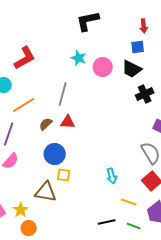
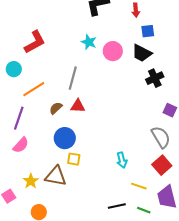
red arrow: (144, 26) -> (136, 10), moved
yellow star: (21, 210) -> (31, 181), moved

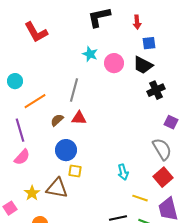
red L-shape: (35, 42) -> (36, 32), moved, turned 90
purple line: (19, 118) -> (20, 130), turned -35

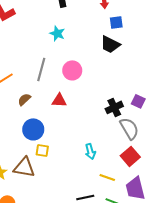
pink circle: (114, 63) -> (72, 70), moved
black cross: (156, 90) -> (114, 107), moved
red triangle: (79, 118) -> (59, 100), moved

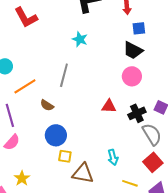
pink circle: (72, 70) -> (132, 76), moved
brown semicircle: (24, 99) -> (47, 105), turned -104
red triangle: (59, 100) -> (109, 106), moved
brown triangle: (24, 167) -> (83, 173), moved

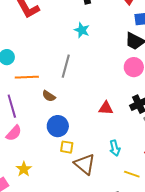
orange line: (25, 86) -> (27, 77), turned 30
red triangle: (109, 106) -> (106, 108), moved
brown triangle: (83, 173) -> (85, 164), turned 30

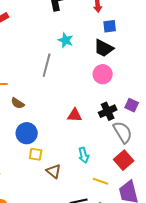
cyan star: (82, 30) -> (66, 40), moved
gray line: (66, 66) -> (47, 65), moved
brown triangle: (85, 164) -> (54, 171), size x0.7

